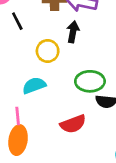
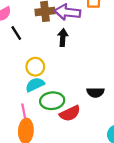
yellow circle: (48, 51) -> (35, 67), moved
green ellipse: (90, 81) -> (52, 101), moved

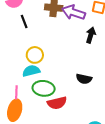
black arrow: (63, 38) -> (91, 35), moved
black semicircle: (95, 92) -> (84, 79), moved

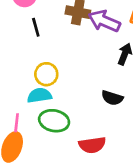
black semicircle: (84, 79) -> (112, 98), moved
red semicircle: (57, 103) -> (92, 145), moved

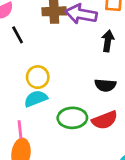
green ellipse: (54, 121) -> (72, 118), moved
red semicircle: (92, 145) -> (105, 120), moved

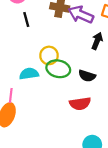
yellow circle: (38, 77) -> (49, 55), moved
green ellipse: (72, 118) -> (58, 69), moved

